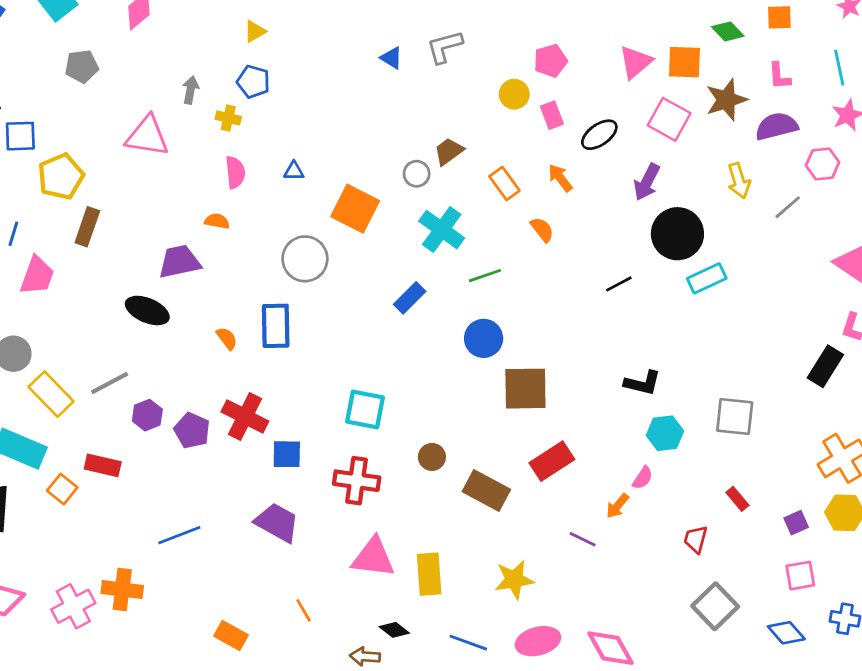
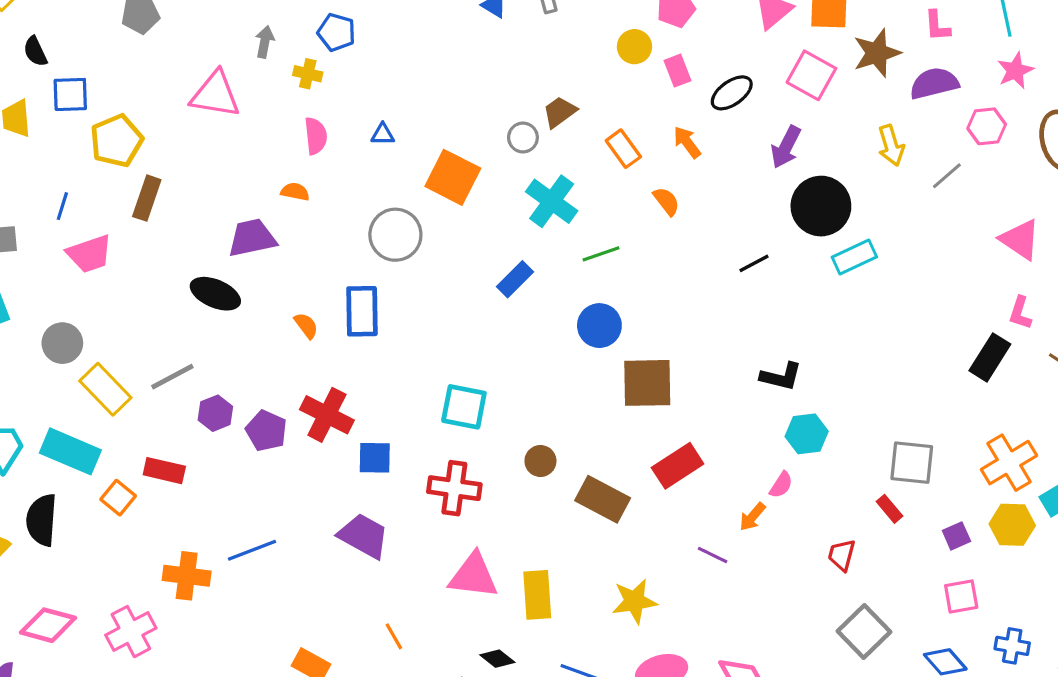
pink trapezoid: (37, 276) -> (89, 254), turned 51
gray square: (735, 416) -> (912, 463), moved
orange cross: (122, 589) -> (187, 576), moved

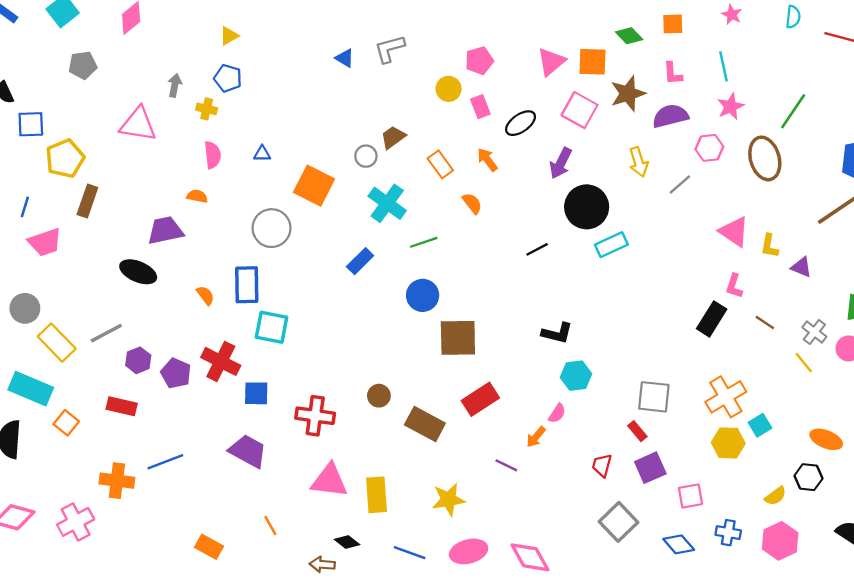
cyan square: (464, 407) -> (272, 327), moved
red rectangle: (164, 471) -> (122, 406), moved
purple square: (956, 536) -> (650, 468), moved, size x1.5

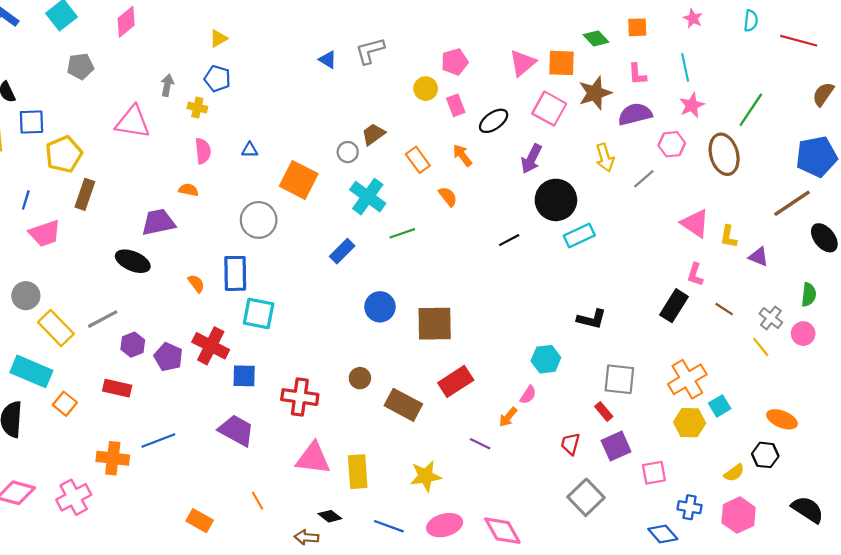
blue circle: (423, 295) -> (380, 307), moved
black L-shape: (557, 333) -> (592, 319), moved
blue diamond: (679, 544) -> (663, 534), moved

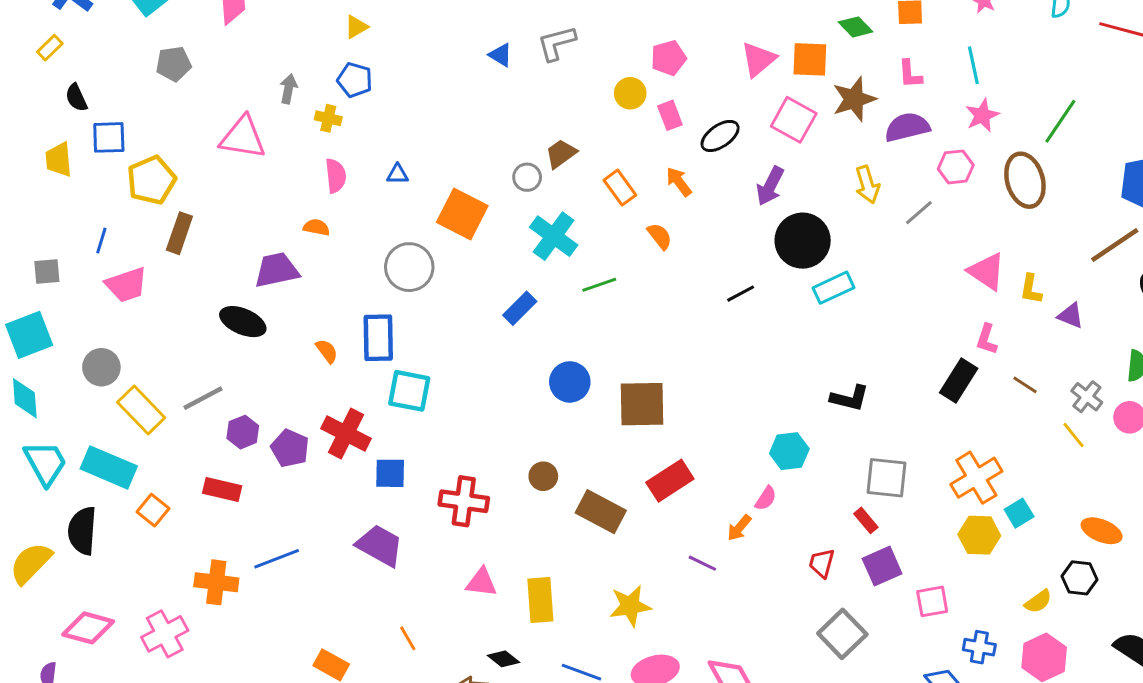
pink triangle: (313, 458) -> (481, 582), size x0.7

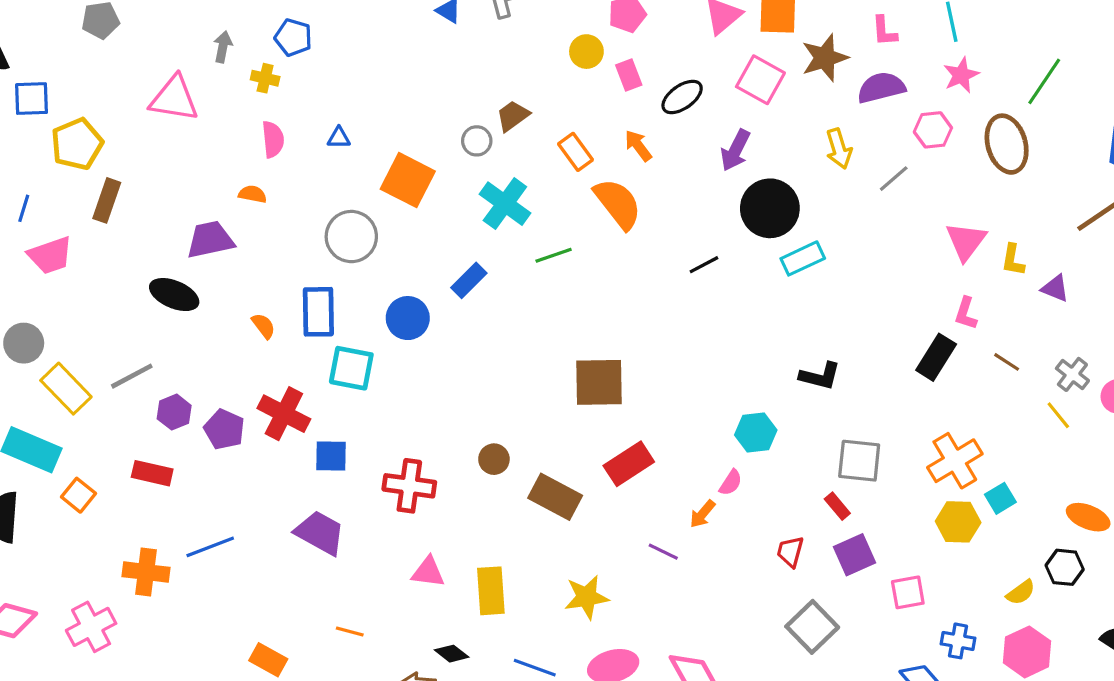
orange semicircle: (660, 236) -> (618, 204), size x1.8
pink triangle: (987, 271) -> (966, 241), turned 33
blue circle: (570, 382) -> (408, 318), moved
orange line: (408, 638) -> (350, 632), turned -45

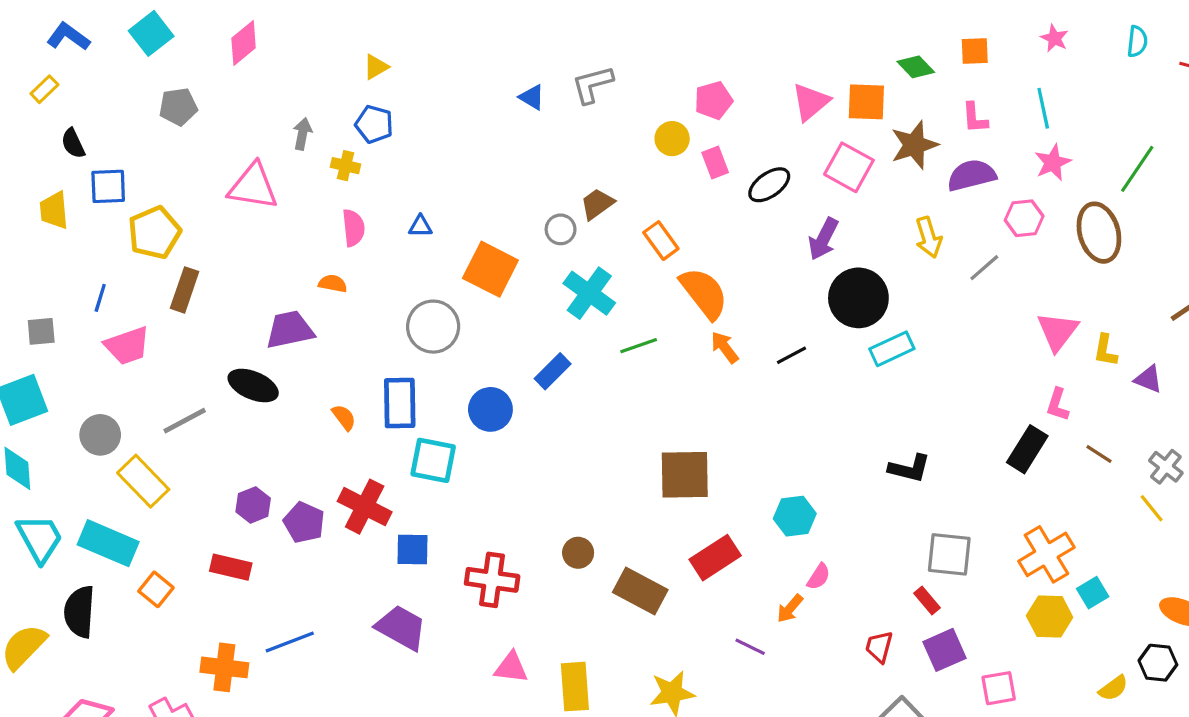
orange arrow: (638, 146) -> (725, 347), moved
gray line: (132, 376) -> (185, 421), moved
cyan hexagon: (756, 432) -> (795, 516), moved

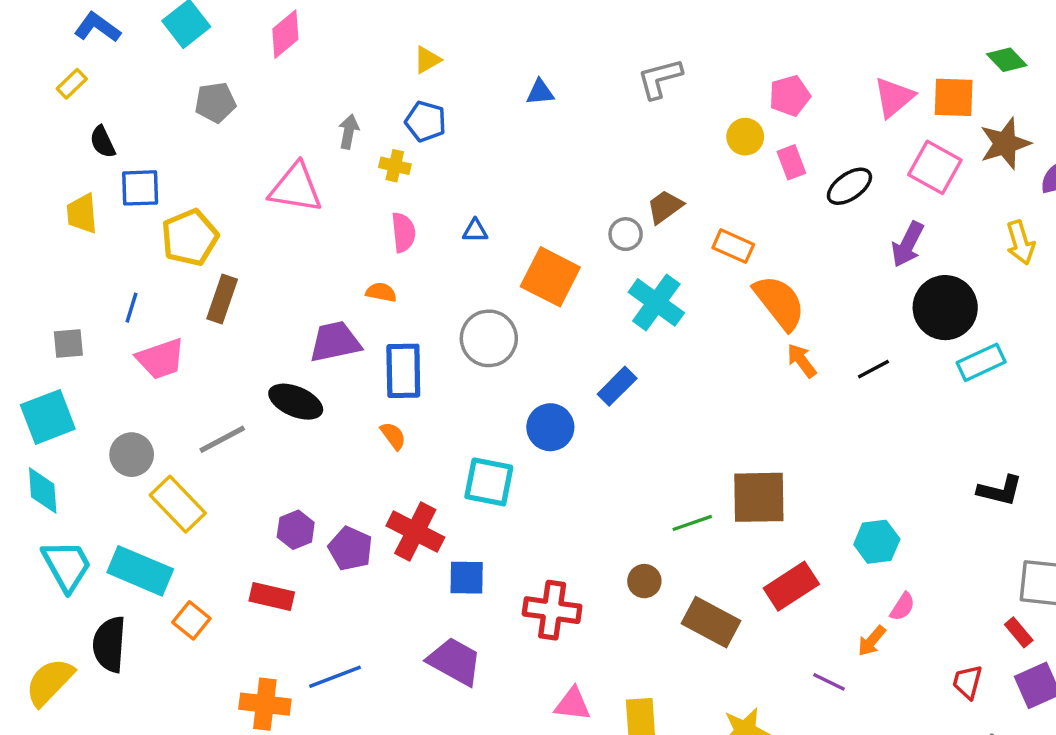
blue triangle: (532, 97) -> (540, 92), moved, turned -36
orange rectangle: (661, 241) -> (733, 246), turned -30
green line: (639, 346) -> (692, 523), moved
blue rectangle: (400, 403) -> (403, 371), moved

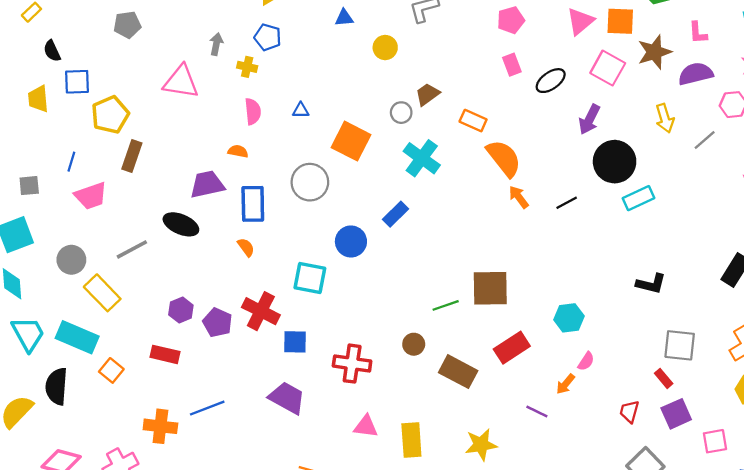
yellow circle: (745, 137) -> (385, 48), moved

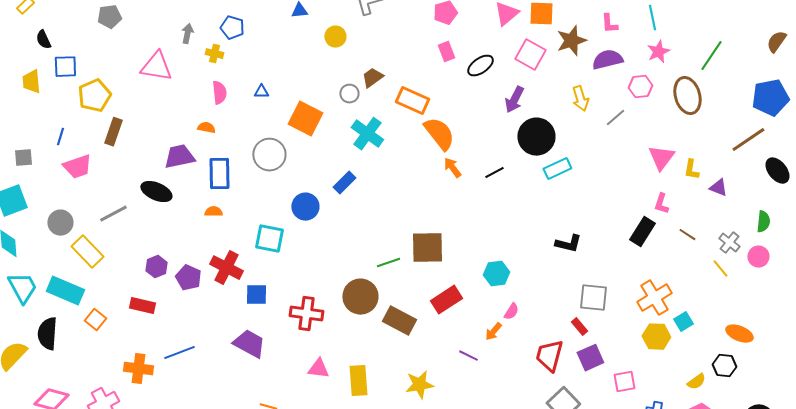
orange rectangle: (473, 121) -> (412, 101), size x1.4
orange semicircle: (246, 247) -> (213, 212), turned -54
brown circle: (414, 344) -> (360, 297), size x1.8
red trapezoid: (629, 412) -> (549, 356), size x1.6

